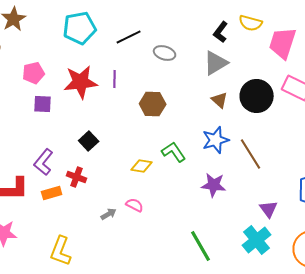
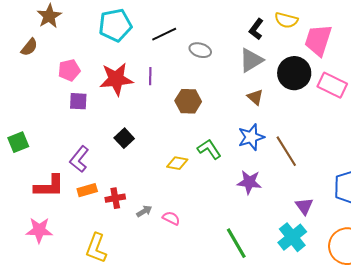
black circle: (257, 96) -> (294, 73), moved
red cross: (77, 177) -> (115, 198), moved, turned -30
pink semicircle: (135, 205) -> (171, 218), moved

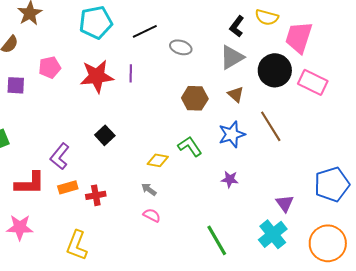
purple square: (78, 101) -> (16, 85), moved
brown hexagon: (188, 101) -> (195, 98), moved
brown line: (286, 151) -> (271, 126), moved
purple star: (249, 182) -> (230, 179), size x0.7
gray arrow: (144, 211) -> (149, 189), moved, turned -112

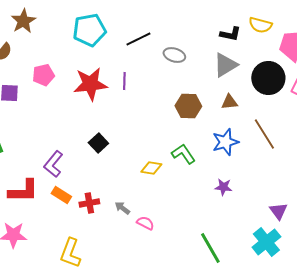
black L-shape: (237, 26) -> (230, 34), turned -115
brown triangle: (236, 94) -> (229, 102), turned -48
orange rectangle: (68, 187) -> (61, 195), turned 48
gray arrow: (149, 189) -> (122, 208), moved

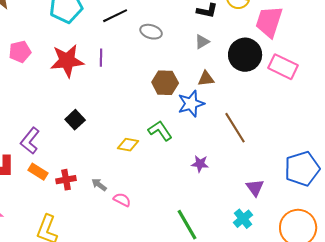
gray triangle: (225, 65) -> (202, 42), size x0.6
brown line: (264, 134) -> (235, 128), moved
blue star: (225, 142) -> (191, 104), moved
cyan cross: (266, 242) -> (243, 219), size x0.7

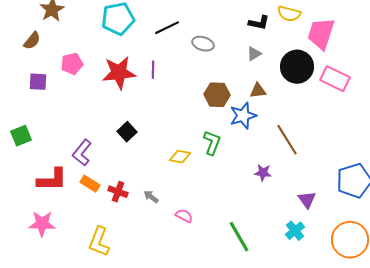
green L-shape: (160, 131) -> (212, 143), turned 55
purple star: (200, 164) -> (263, 173), moved
red cross: (66, 180) -> (118, 192), turned 30
pink semicircle: (122, 200) -> (184, 216), moved

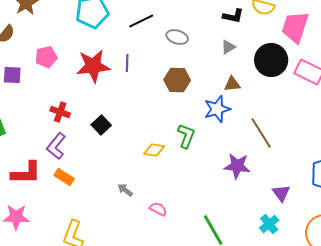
brown hexagon: (217, 95) -> (177, 80), moved
purple star: (263, 173) -> (237, 166), size x1.5
red cross: (118, 192) -> (60, 112), moved

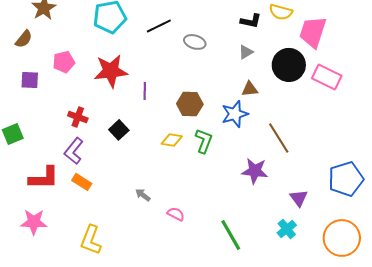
purple line: (127, 63) -> (145, 91), moved
brown hexagon: (177, 80) -> (190, 104), moved
yellow diamond: (154, 150) -> (172, 140), moved

